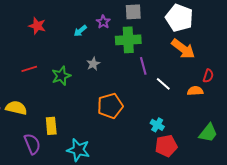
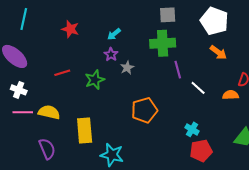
purple star: (103, 22) -> (111, 54), moved
orange arrow: (183, 49) -> (218, 52), size x0.7
yellow rectangle: (51, 126) -> (85, 130), size x1.4
purple semicircle: (32, 144) -> (47, 149), moved

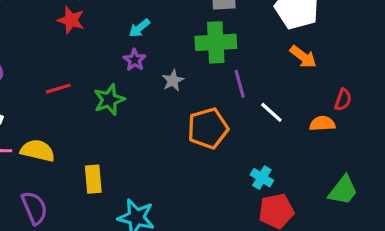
gray star: (127, 68) -> (173, 81), moved
orange pentagon: (144, 110) -> (208, 128), moved
yellow rectangle: (85, 130) -> (93, 179), size x0.7

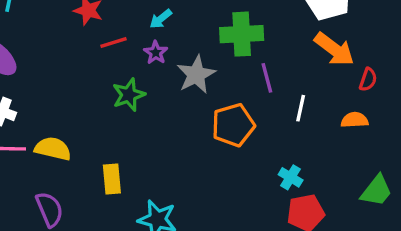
orange arrow: (303, 57) -> (334, 49), size x1.4
gray star: (173, 81) -> (196, 74), size x1.6
red line: (58, 89) -> (114, 42), moved
red semicircle: (343, 100) -> (368, 80), moved
white line: (271, 112) -> (301, 108), turned 60

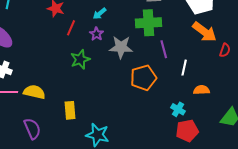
red line: (114, 42) -> (71, 28), turned -49
gray star: (196, 74) -> (121, 47), turned 30
orange semicircle: (355, 120) -> (201, 90), moved

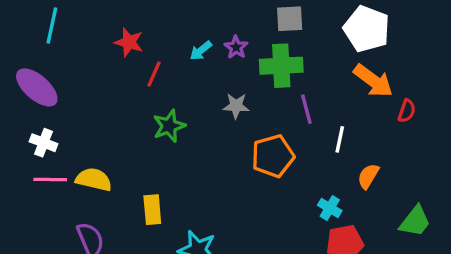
purple star: (96, 34) -> (236, 47), moved
gray star: (121, 47) -> (236, 106), size x0.7
orange semicircle: (201, 90) -> (368, 176), turned -56

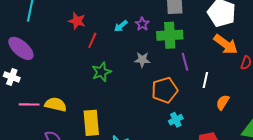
white cross: (44, 143) -> (12, 77), moved
cyan cross: (330, 208) -> (176, 120), moved, turned 32
yellow rectangle: (152, 210) -> (91, 123), size x1.4

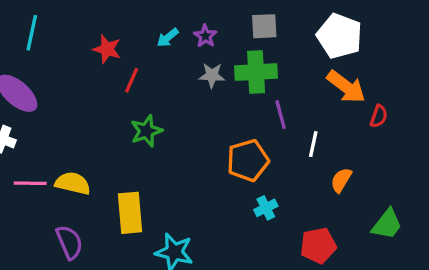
purple star: (142, 24) -> (205, 36), moved
cyan arrow: (121, 26) -> (168, 38), moved
gray star: (142, 60) -> (212, 75), moved

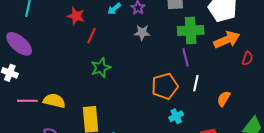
green cross: (256, 72) -> (191, 30), moved
orange arrow: (346, 87) -> (227, 40), turned -60
white line: (313, 144) -> (196, 83), moved

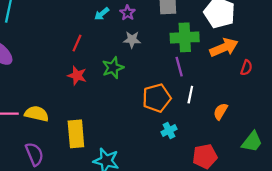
red star: (76, 16) -> (77, 76), moved
green star: (101, 68) -> (113, 68), moved

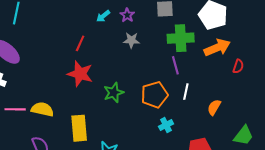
green star: (113, 68) -> (114, 93), moved
red star: (77, 76) -> (80, 74), size x1.4

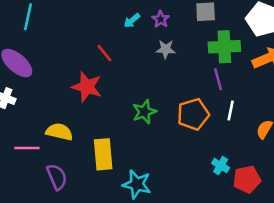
red line: (80, 43) -> (104, 53), turned -63
red star: (80, 74) -> (87, 87), moved
pink line: (15, 109) -> (27, 148), moved
cyan cross: (166, 125) -> (221, 166), moved, turned -32

